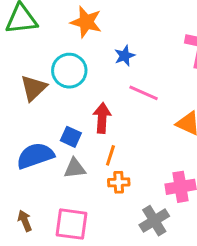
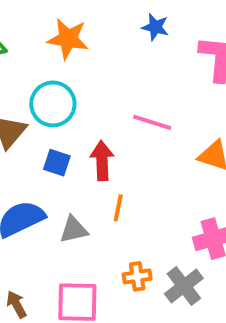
blue star: (125, 56) -> (155, 27), moved, turned -30
blue square: (71, 137) -> (57, 163), moved
orange cross: (119, 182) -> (137, 276), moved

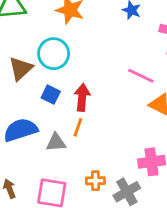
pink line: (152, 122) -> (141, 76), moved
orange line: (118, 208) -> (78, 127), moved

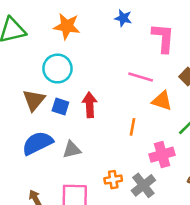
brown triangle: (21, 69) -> (34, 100), moved
orange line: (78, 127) -> (132, 127), moved

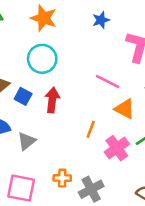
blue star: (123, 18) -> (101, 20), turned 30
cyan circle: (57, 69) -> (42, 59), moved
gray triangle: (72, 150) -> (27, 141), turned -36
pink cross: (162, 155) -> (117, 148), moved, turned -30

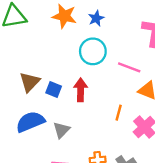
blue star: (101, 20) -> (96, 18), moved
cyan circle: (42, 59) -> (93, 51), moved

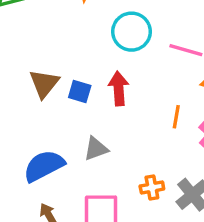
blue semicircle: (30, 122) -> (44, 166), moved
gray triangle: (61, 130) -> (96, 149), turned 30

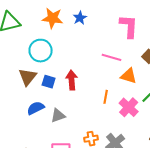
cyan circle: (132, 32) -> (41, 51), moved
blue semicircle: (44, 166) -> (36, 108), moved, size x0.7

